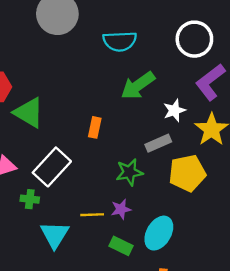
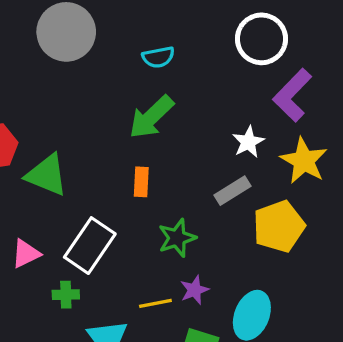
cyan semicircle: (120, 41) -> (158, 57), size x0.7
green arrow: (138, 86) -> (151, 117), moved
green star: (129, 172) -> (177, 238), moved

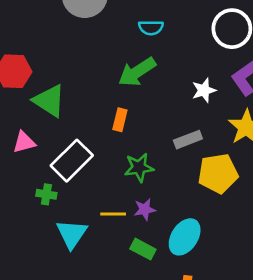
white star: (248, 142) -> (204, 90), moved
pink triangle: (26, 254) -> (24, 142), moved

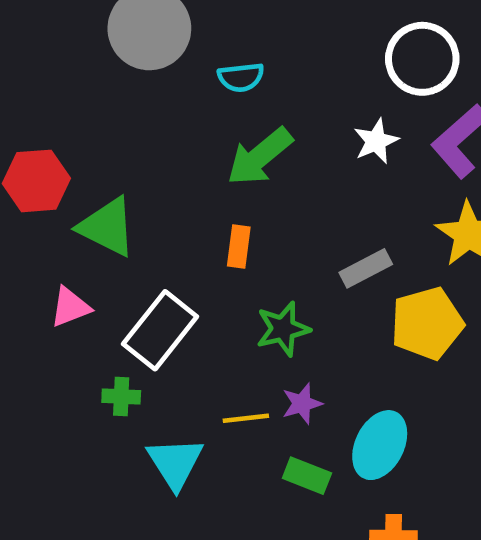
cyan semicircle: (151, 28) -> (241, 77), moved
white star: (204, 90) -> (376, 141), moved

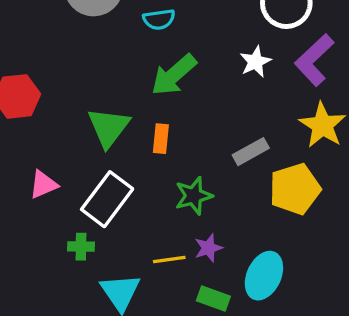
green triangle: (107, 227) -> (109, 127), moved, turned 42

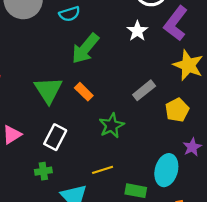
orange rectangle: (161, 139) -> (84, 92), turned -42
yellow pentagon: (295, 189) -> (177, 110), size x0.7
white rectangle: (107, 199) -> (55, 137), size x0.7
purple star: (208, 248) -> (192, 147), moved

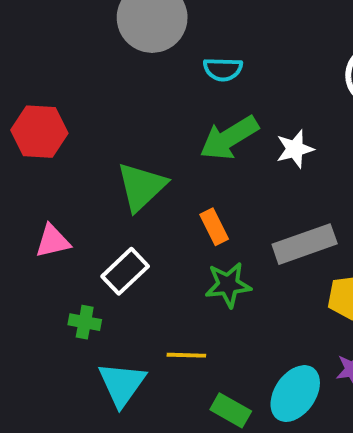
white star: (137, 31) -> (295, 149), moved
gray rectangle: (144, 90) -> (305, 244), size x1.4
orange rectangle: (84, 92) -> (214, 227), moved

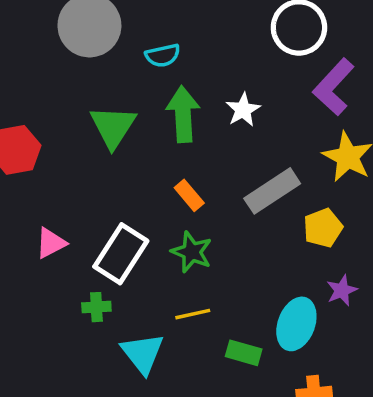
green arrow: (229, 138) -> (183, 114), turned 132
green triangle: (141, 187) -> (113, 127), moved
white rectangle: (125, 271) -> (121, 254), size x1.4
green star: (228, 285) -> (192, 252), moved, turned -30

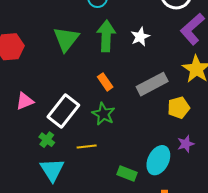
green cross: (96, 307) -> (47, 140), turned 35
yellow line: (193, 314) -> (87, 147), moved
cyan triangle: (142, 353) -> (52, 170), moved

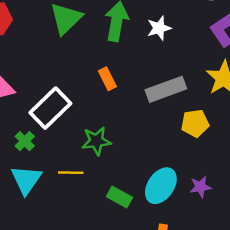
green star: (103, 114) -> (96, 141), moved, turned 30
purple star: (186, 144) -> (200, 187), moved
yellow line: (87, 147) -> (71, 173), moved

